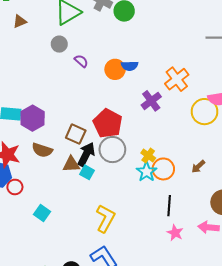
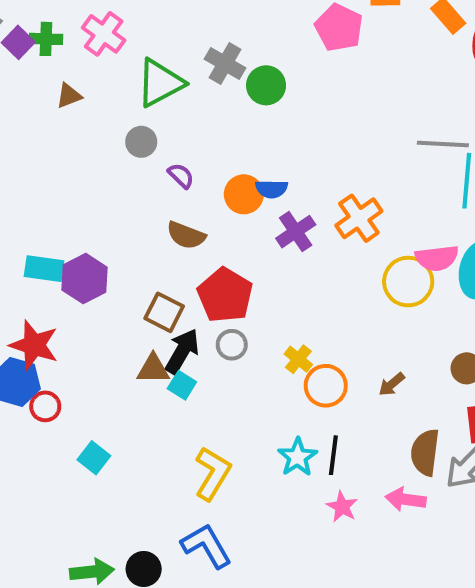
purple cross: (151, 101) -> (296, 232), moved
brown semicircle: (42, 150) -> (186, 235), moved
gray circle: (112, 150) -> (232, 345), size x0.6
cyan star: (147, 172) -> (298, 457), moved

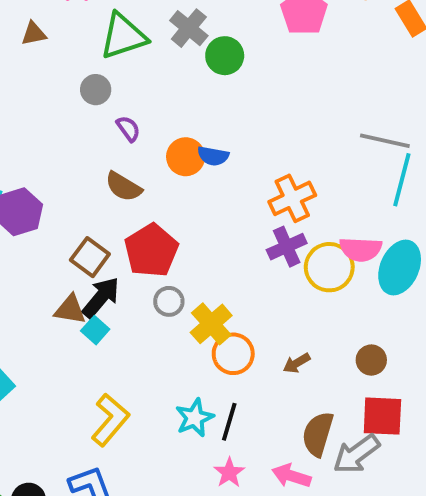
purple cross: (296, 232) -> (287, 247), moved
gray circle: (232, 345) -> (169, 301), moved
yellow cross: (298, 359) -> (211, 324), size x1.5

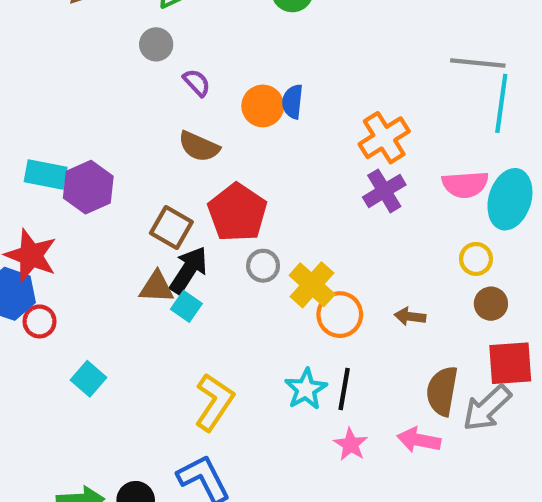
blue semicircle: (213, 156) -> (293, 102), turned 92
yellow circle: (329, 267) -> (476, 259), moved, size x0.6
brown arrow: (297, 363) -> (410, 317), turned 44

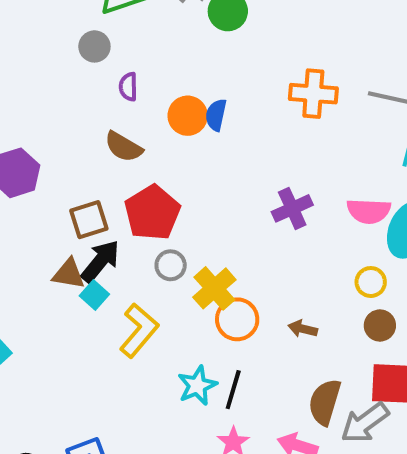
purple semicircle: (197, 83) -> (128, 87), turned -144
orange cross: (384, 138) -> (313, 94), moved, turned 30
brown square: (171, 228) -> (89, 220), turned 36
yellow L-shape: (214, 402) -> (139, 330), moved

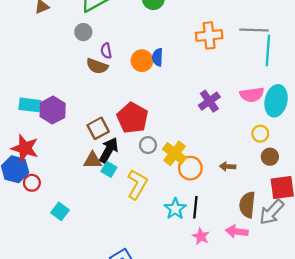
brown semicircle: (123, 147) -> (97, 66), moved

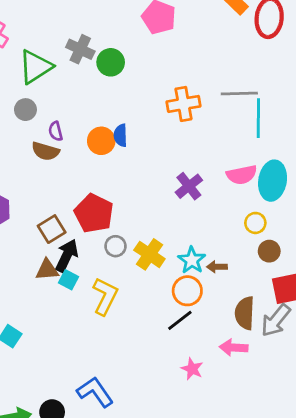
orange circle: (190, 168) -> (187, 291), moved
black line: (195, 207) -> (180, 320), turned 50
cyan star: (175, 209) -> (192, 260), moved
pink star: (201, 236) -> (192, 369), moved

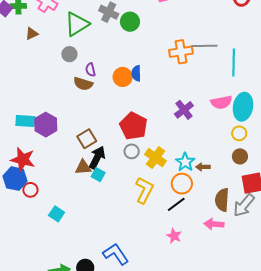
gray line: (239, 94) -> (204, 46), moved
red pentagon: (94, 213) -> (134, 126), moved
yellow circle: (255, 223) -> (239, 133), moved
yellow L-shape: (105, 296) -> (144, 190), moved
pink star: (192, 369) -> (174, 236), moved

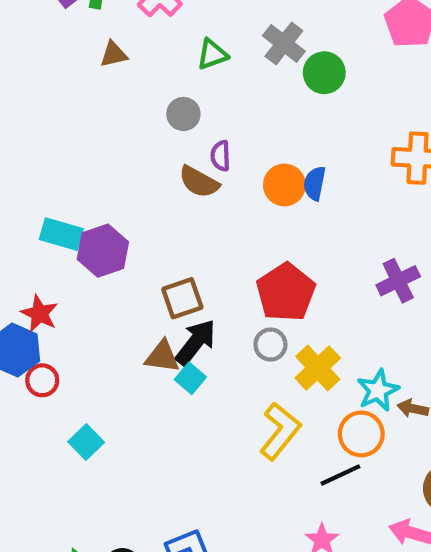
green triangle: (77, 24) -> (212, 54), size x0.6
red star: (23, 160) -> (40, 314), size x0.7

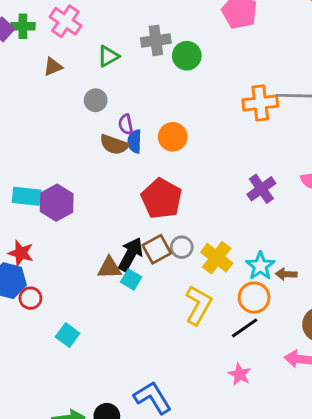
gray cross: (284, 43) -> (156, 40), turned -36
brown triangle: (114, 54) -> (53, 67), moved
blue semicircle: (315, 183) -> (135, 141), moved
red pentagon: (286, 292) -> (161, 199), moved
brown square: (182, 298) -> (157, 249), moved

